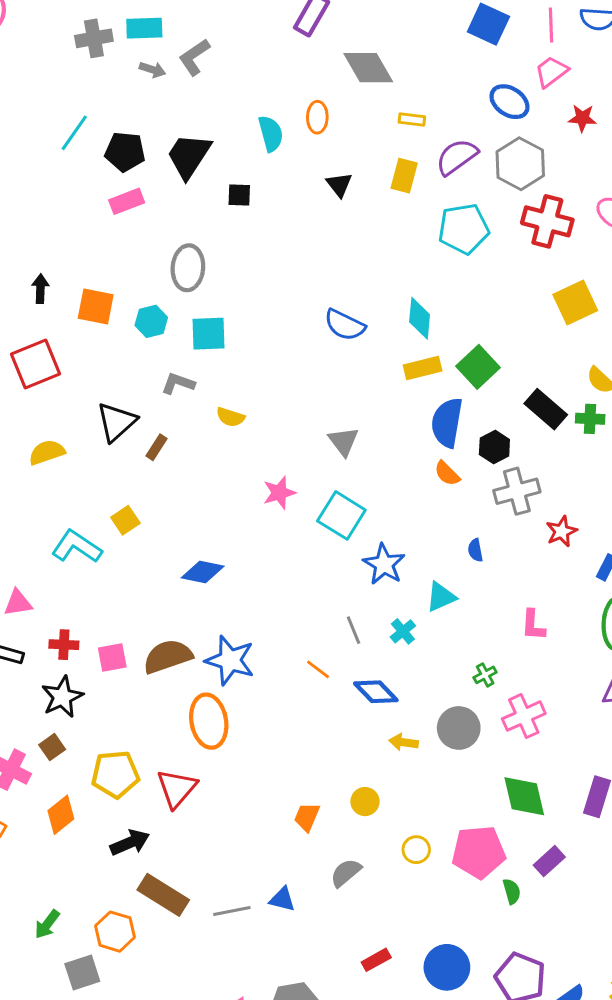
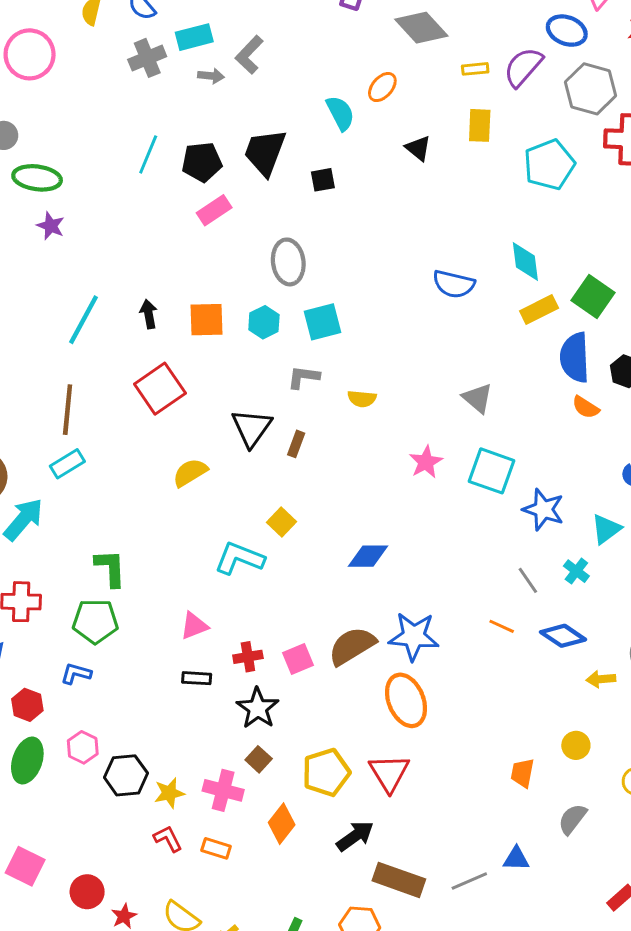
orange ellipse: (317, 117) -> (382, 87), turned 52
purple semicircle: (457, 157) -> (523, 67), moved

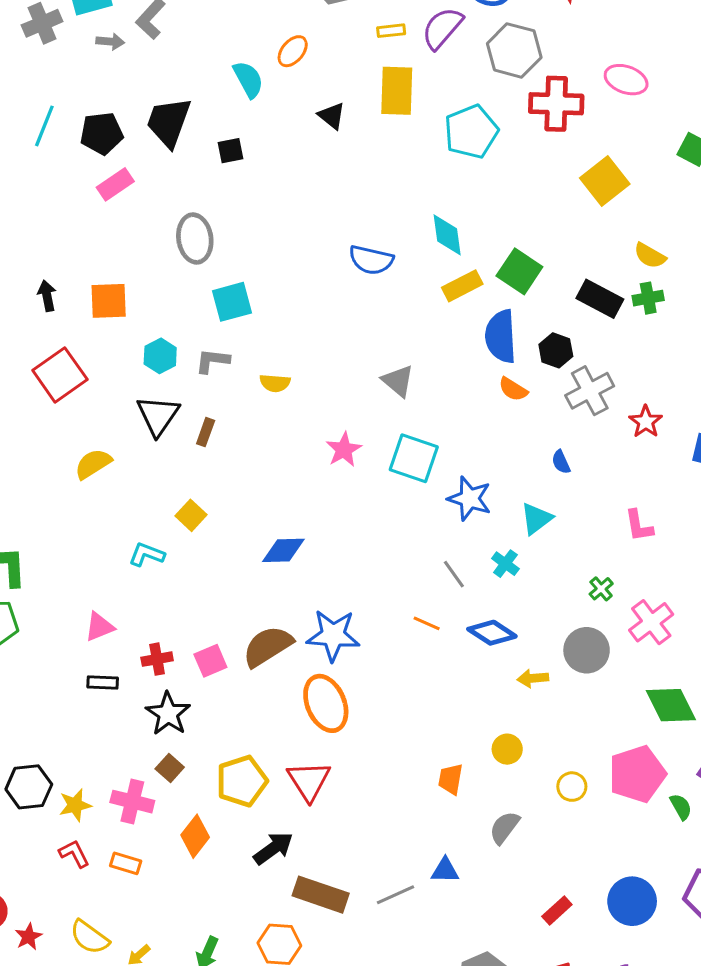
yellow rectangle: (480, 125) -> (397, 91), size x1.4
cyan hexagon: (264, 322) -> (160, 356), moved
cyan L-shape: (239, 558) -> (147, 554), size x0.7

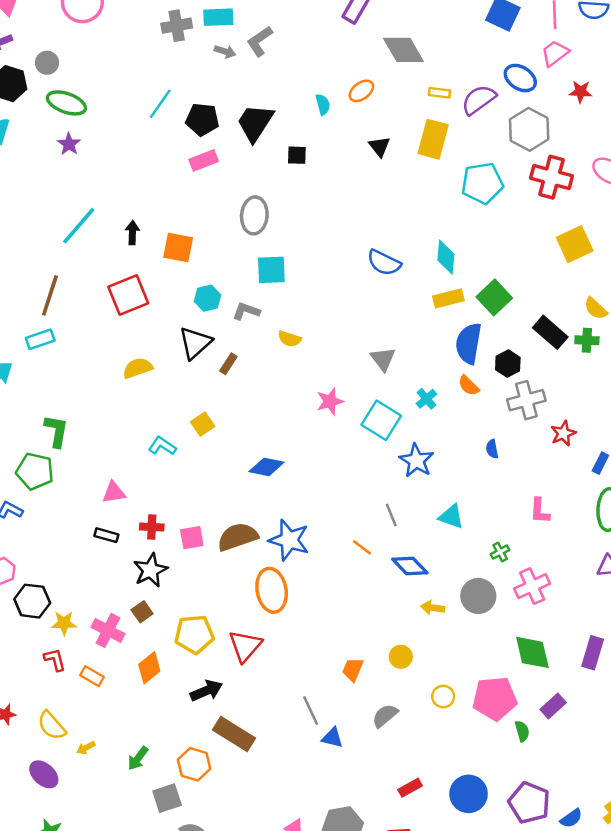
cyan semicircle: (248, 79) -> (323, 104), size x0.7
cyan triangle: (536, 519) -> (451, 517), moved, turned 44
cyan cross: (505, 564) -> (427, 399), moved
gray line: (395, 895) -> (311, 710), moved, turned 76

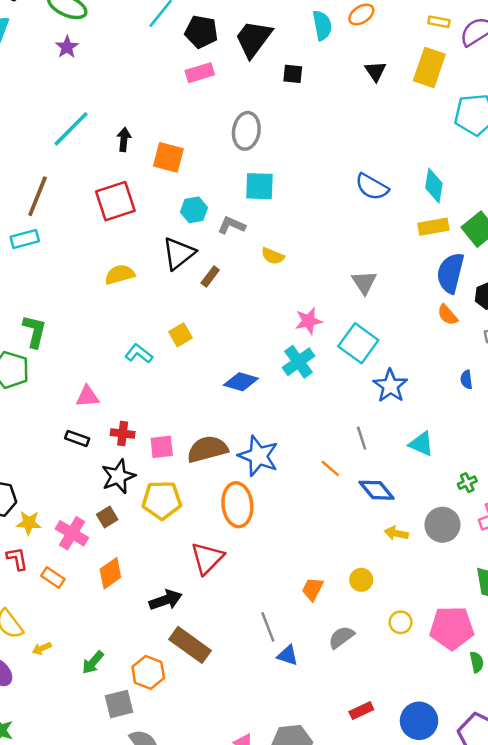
cyan semicircle: (323, 104) -> (322, 25), size x1.4
cyan cross: (427, 399) -> (299, 362), moved, size x1.5
yellow pentagon: (194, 634) -> (162, 500), moved

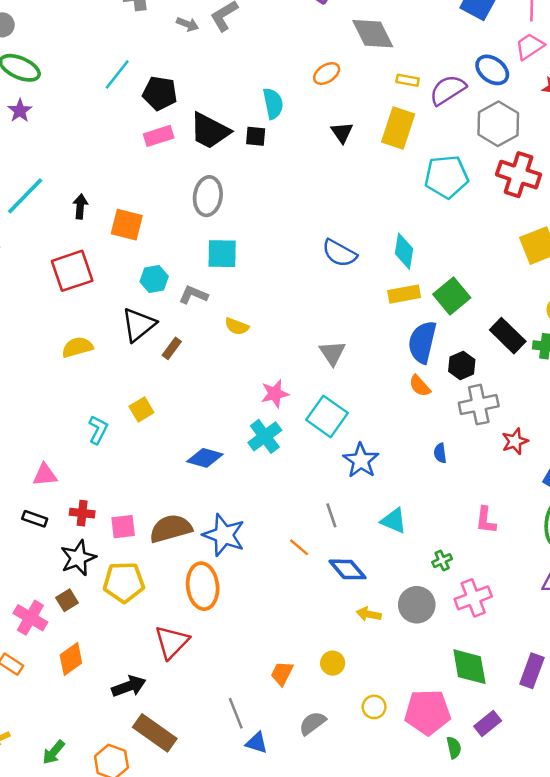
cyan semicircle: (322, 25) -> (273, 103), moved
black trapezoid: (253, 39) -> (210, 131), moved, turned -99
cyan L-shape: (139, 354) -> (98, 430), turned 80

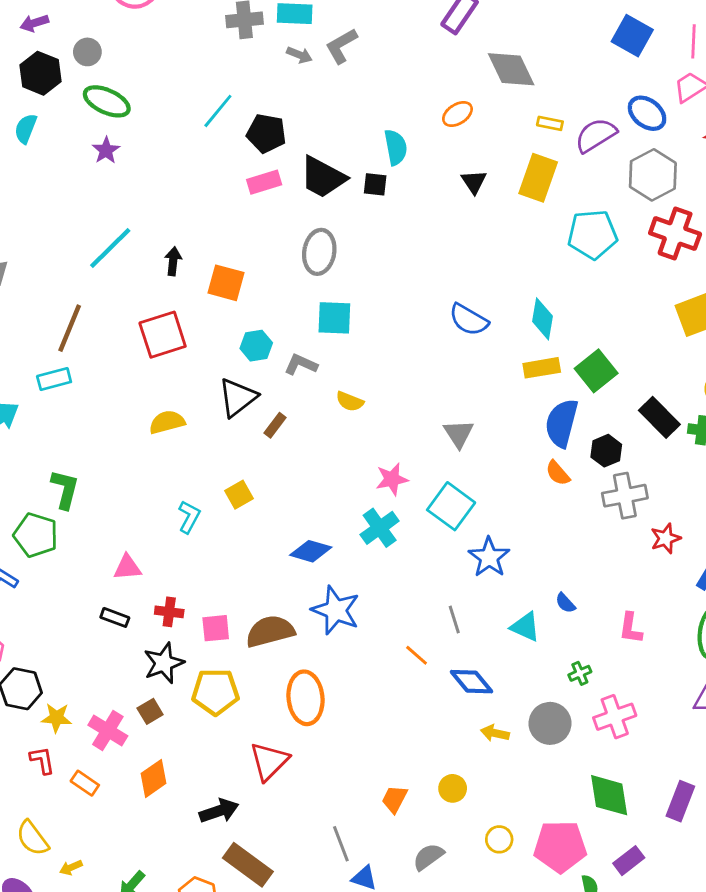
blue semicircle: (440, 453) -> (565, 603), moved, turned -36
blue star: (224, 535) -> (336, 610), moved

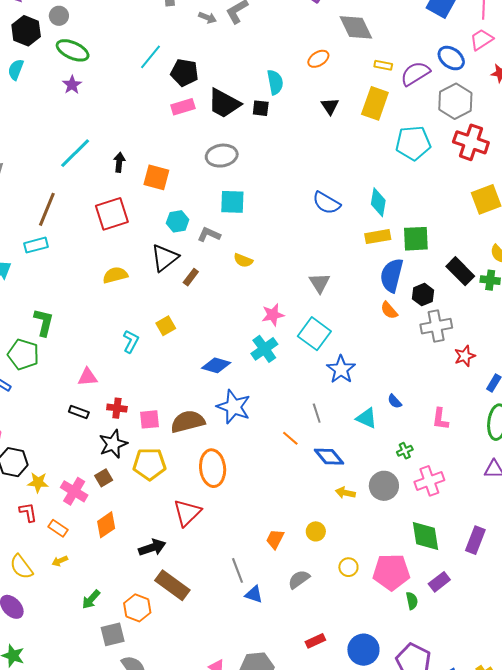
gray ellipse: (319, 252) -> (222, 156), turned 72
green square: (596, 371) -> (416, 239), turned 36
yellow arrow: (71, 868) -> (60, 561), moved

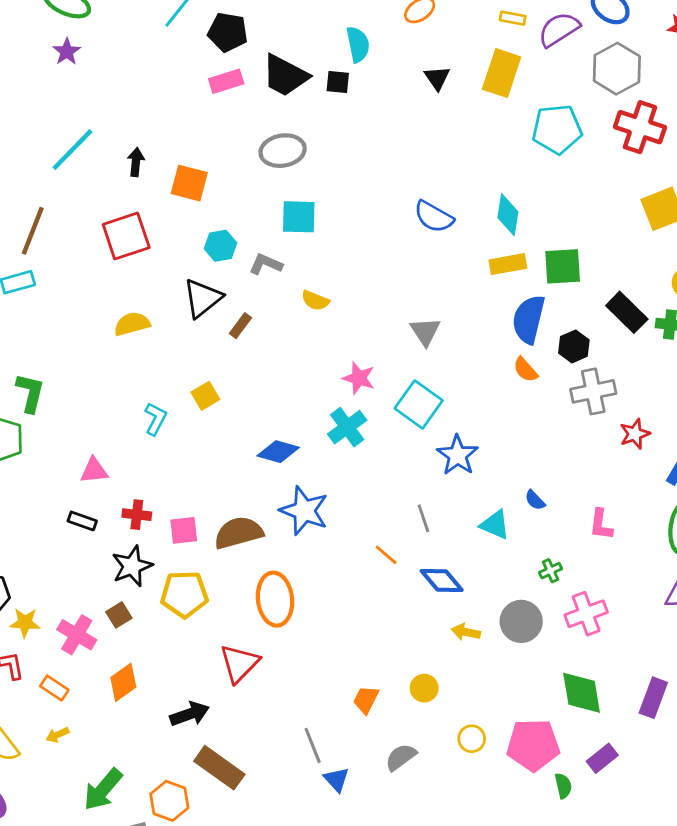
pink star: (273, 315) -> (359, 378), turned 30
blue triangle: (254, 594) -> (337, 779), turned 30
green arrow: (91, 599) -> (103, 790), size x1.5

